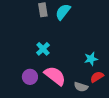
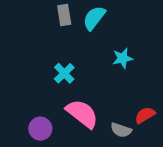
cyan star: (91, 59) -> (123, 58), moved
purple circle: (30, 77) -> (40, 129), moved

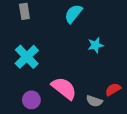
gray rectangle: (64, 15) -> (24, 11), moved
cyan cross: (64, 73) -> (27, 57), moved, size x1.5

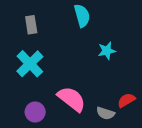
gray rectangle: (24, 11) -> (31, 25), moved
cyan semicircle: (73, 14) -> (82, 16), turned 126

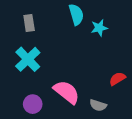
cyan star: (107, 51) -> (99, 28), moved
red semicircle: (126, 100) -> (117, 79), moved

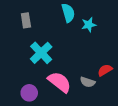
cyan cross: (28, 59) -> (41, 53), moved
gray semicircle: (98, 105) -> (88, 82), moved

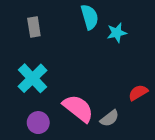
cyan cross: (41, 53) -> (33, 78), moved
gray semicircle: (88, 82) -> (110, 118), moved, turned -56

